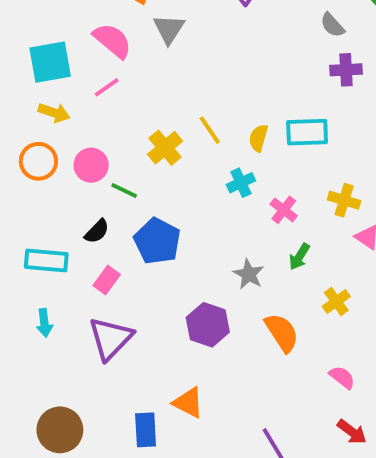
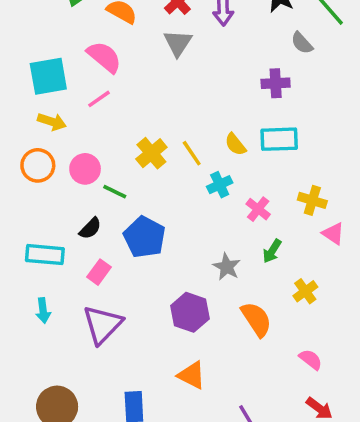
gray triangle: (169, 29) -> (178, 43), moved
purple cross: (346, 70) -> (276, 83), moved
yellow line: (210, 130) -> (192, 153), moved
yellow semicircle: (258, 138) -> (235, 144), turned -55
orange triangle: (188, 403) -> (192, 375), moved

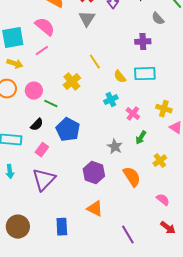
yellow line: (192, 153) -> (95, 62), moved

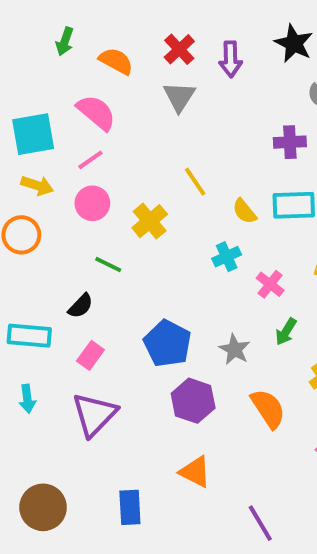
pink circle: (34, 91) -> (92, 203), moved
blue pentagon: (68, 130) -> (167, 343), moved

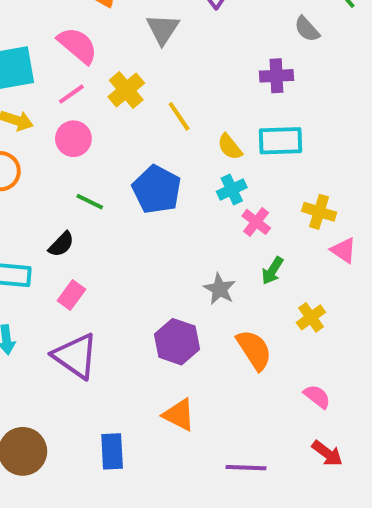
yellow cross: (150, 221) -> (126, 90), moved
cyan cross: (227, 257) -> (232, 189), moved
blue pentagon: (167, 343) -> (157, 189), moved
purple triangle: (94, 415) -> (75, 356), turned -39
purple line: (260, 523) -> (246, 468), turned -57

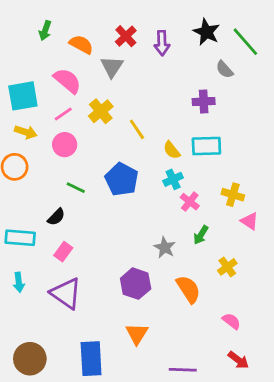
gray triangle: (163, 29) -> (112, 67), moved
orange triangle: (179, 415) -> (137, 334), turned 35
blue rectangle: (112, 451) -> (91, 359), size x1.4

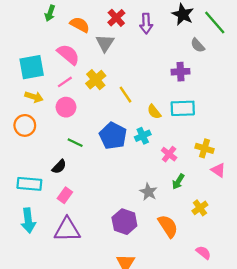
cyan cross: (173, 179) -> (143, 136), moved
cyan arrow: (19, 282) -> (28, 220), size x1.5
purple triangle: (66, 293) -> (67, 230), turned -36

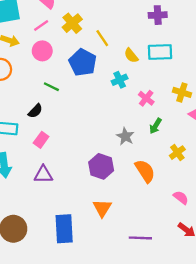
blue pentagon: (113, 136) -> (83, 62), moved
purple triangle: (67, 230) -> (43, 174), size x0.7

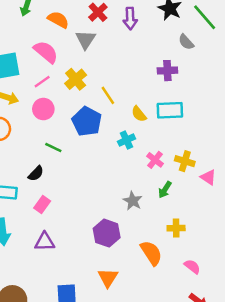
yellow cross: (182, 92) -> (185, 161), moved
yellow cross: (177, 153) -> (176, 228), moved, turned 35
orange semicircle: (145, 171) -> (151, 253), moved

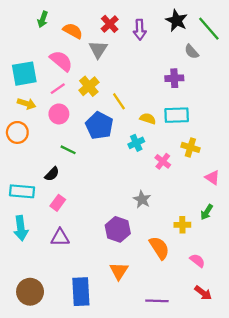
yellow semicircle: (139, 114) -> (148, 119), turned 147
yellow cross: (185, 161) -> (190, 147), moved
green arrow: (165, 190) -> (207, 212), moved

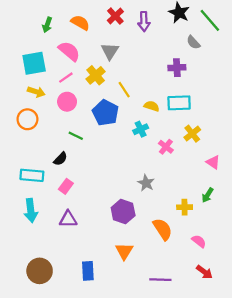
green arrow: (43, 19) -> (47, 25), moved
gray triangle: (98, 49) -> (110, 51), moved
yellow cross: (190, 147) -> (192, 134), turned 35
blue rectangle: (81, 292) -> (88, 271), size x0.7

